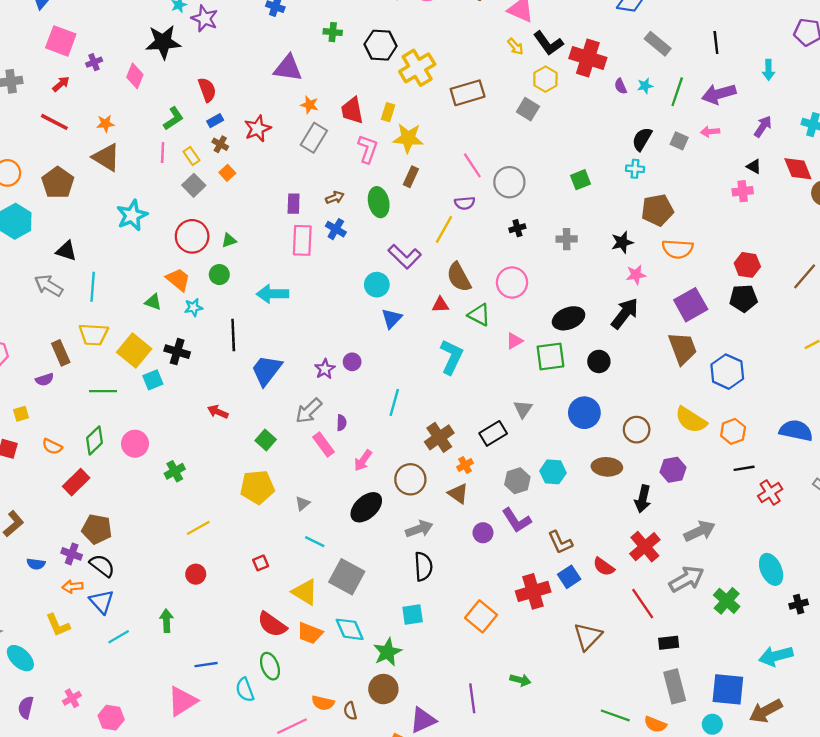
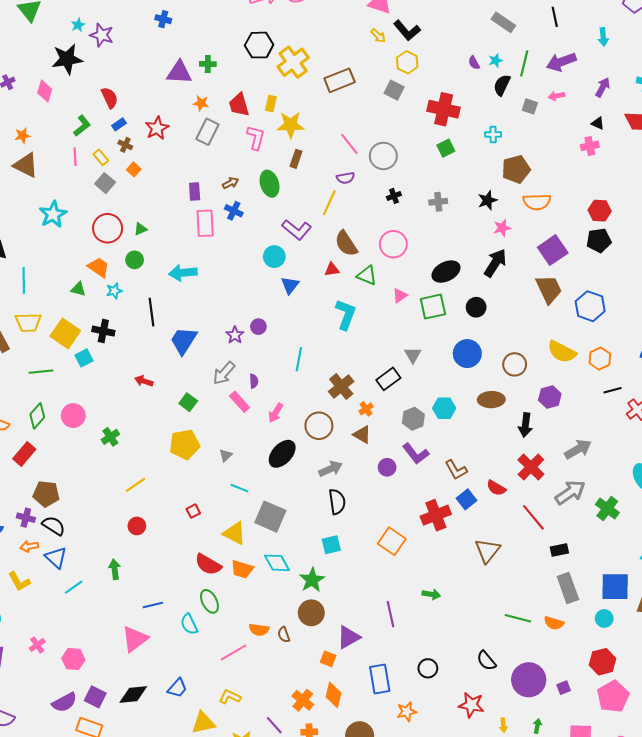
green cross: (333, 32) -> (208, 64), moved
red cross: (588, 58) -> (444, 109), moved
black semicircle: (642, 139) -> (502, 85), moved

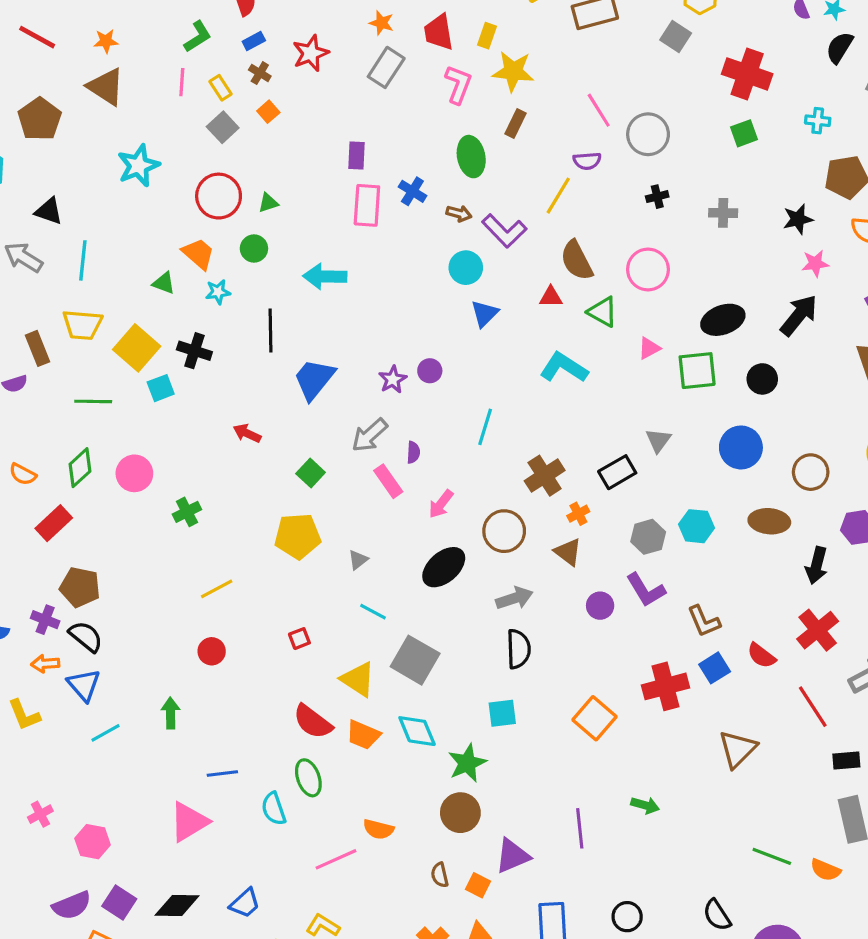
brown arrow: (230, 183) -> (459, 213), moved, turned 35
cyan L-shape: (346, 315) -> (564, 368), turned -84
brown semicircle: (284, 635) -> (440, 875), moved

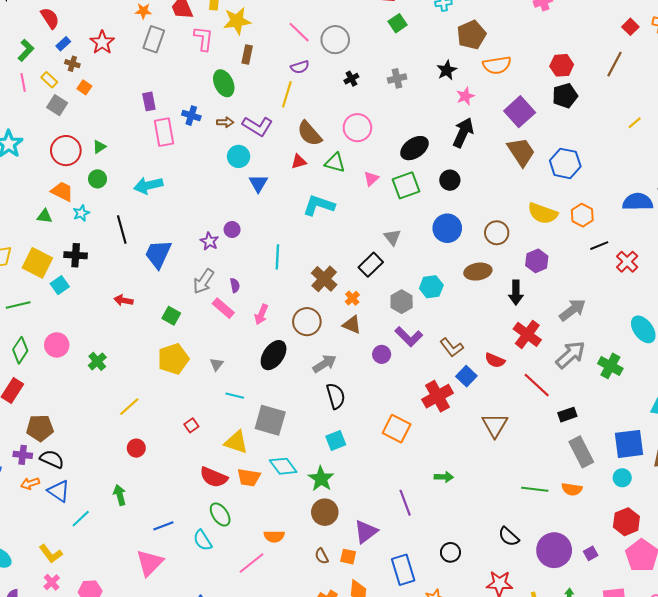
yellow L-shape: (24, 715) -> (51, 554), moved

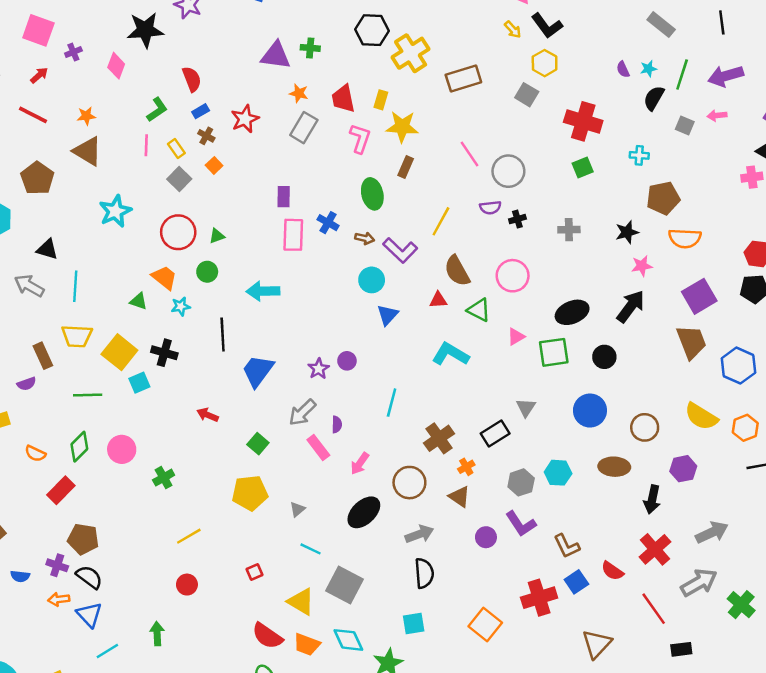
purple semicircle: (300, 67) -> (490, 208), moved

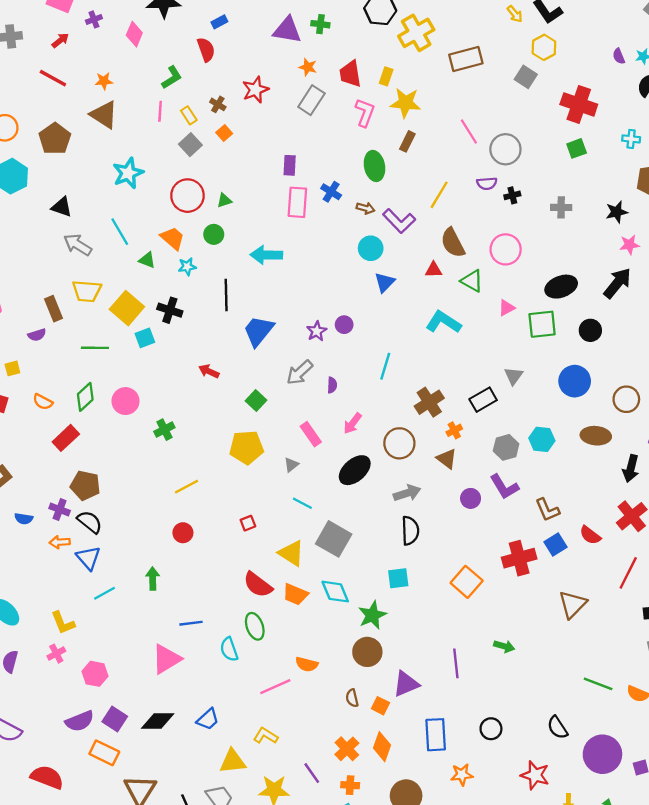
blue rectangle: (201, 111) -> (219, 22), moved
gray arrow: (29, 286) -> (78, 245), moved
cyan line: (75, 286) -> (120, 232), moved, turned -36
pink rectangle: (318, 448) -> (311, 434), moved
red line: (654, 609) -> (628, 573), turned 60

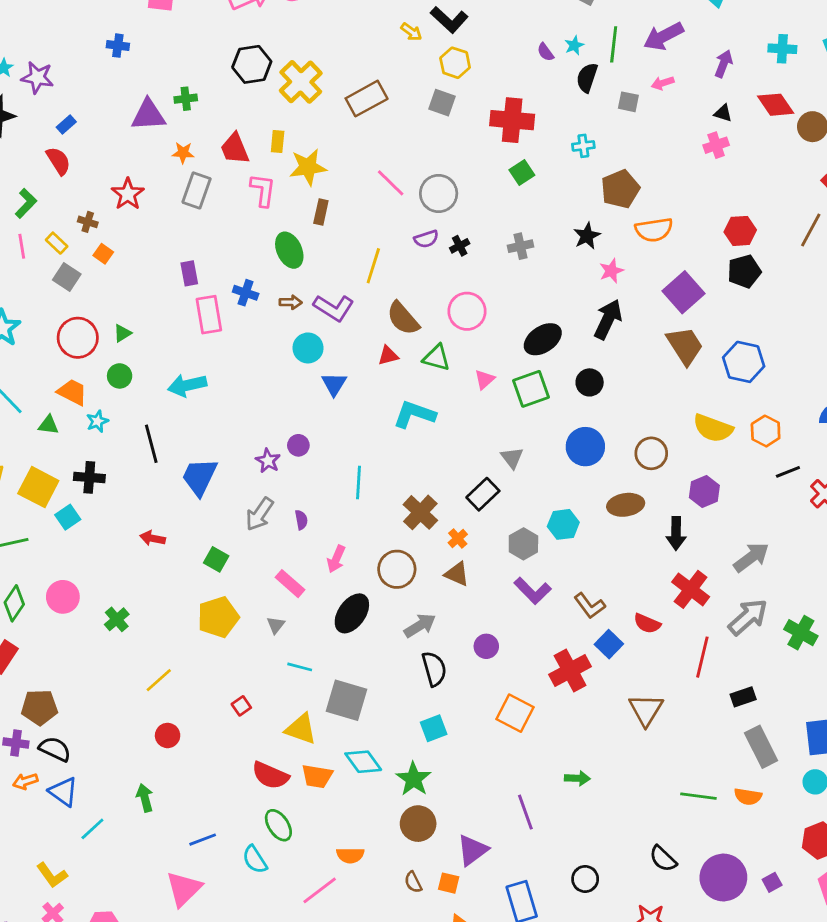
purple circle: (471, 498) -> (486, 646), moved

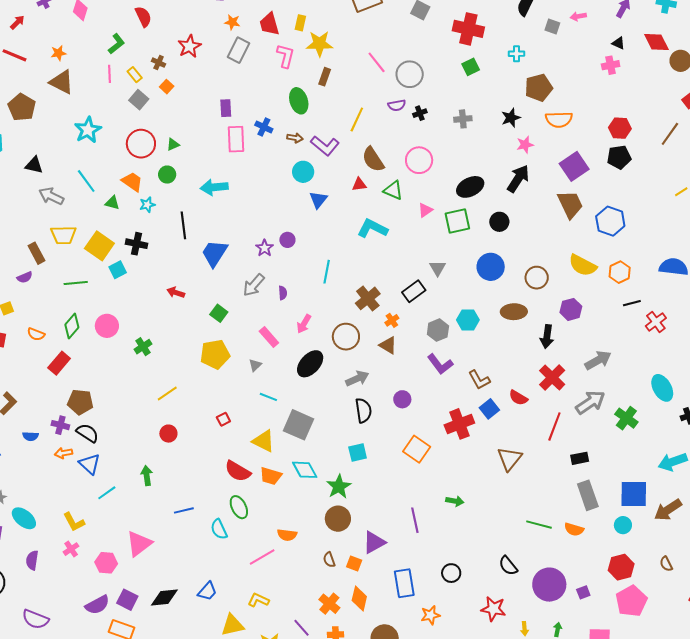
pink triangle: (184, 889) -> (139, 544), moved

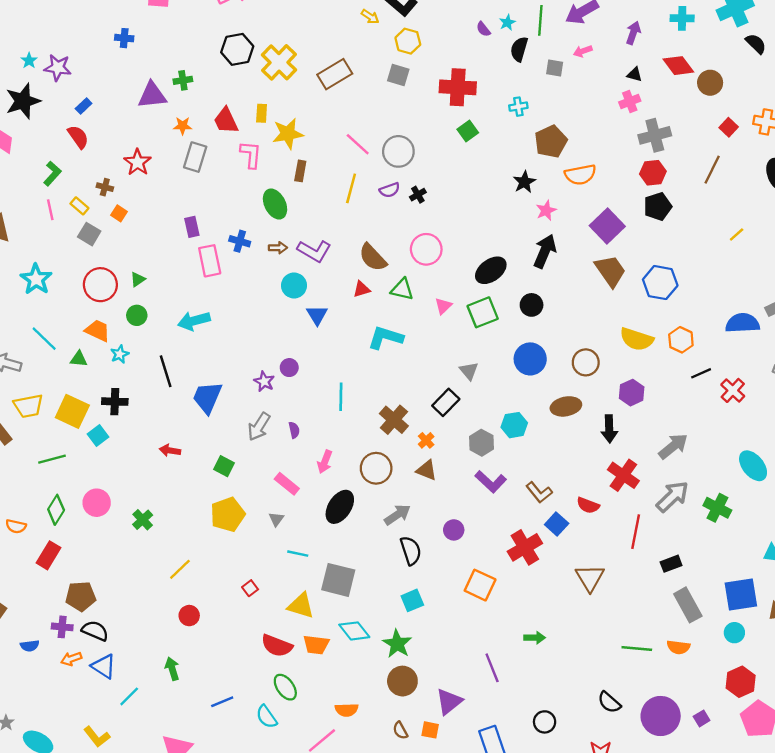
gray cross: (463, 119) -> (655, 135), moved, size x1.5
yellow line: (357, 120) -> (351, 188), moved

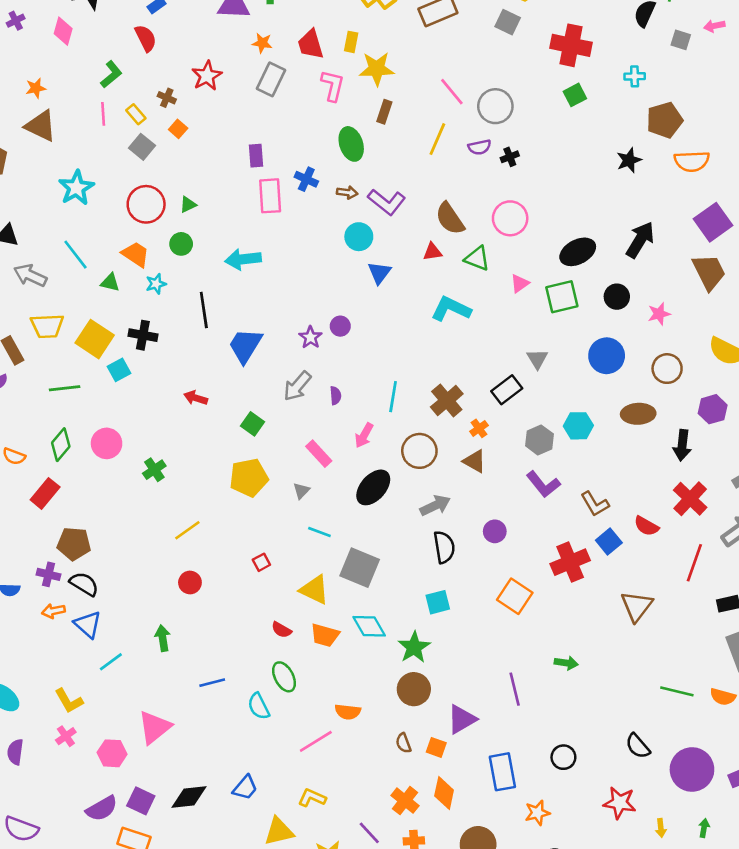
pink star: (546, 210) -> (659, 314), moved
cyan line: (341, 397) -> (393, 397), moved
red semicircle: (277, 646) -> (281, 630), size x0.6

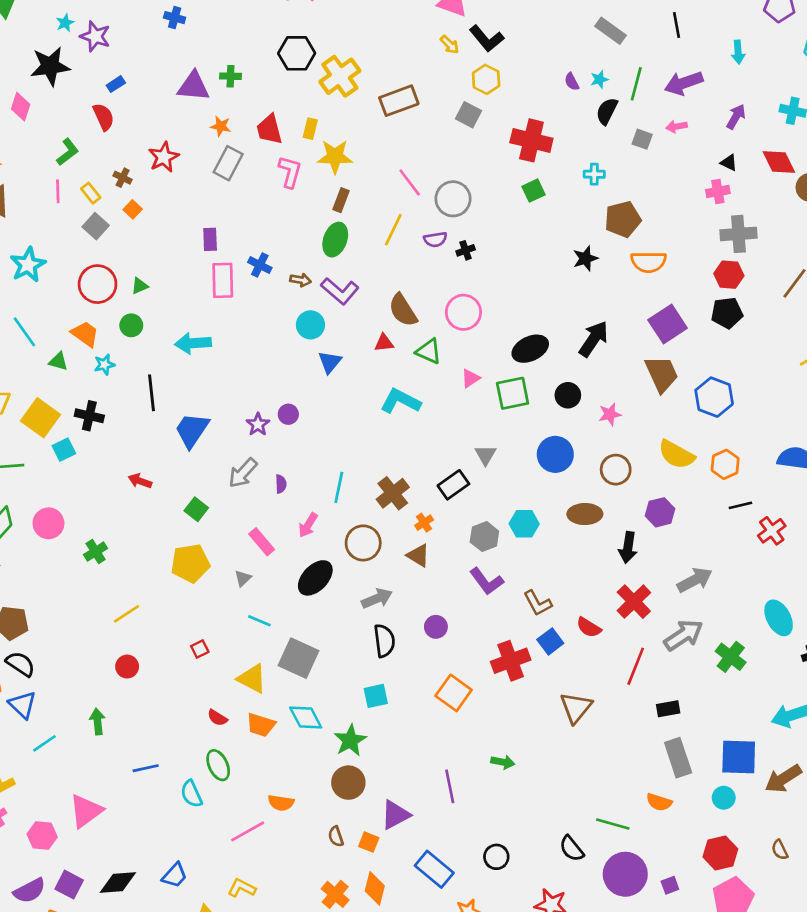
green ellipse: (351, 144) -> (335, 240), moved, turned 36
green line: (677, 691) -> (613, 824), moved
blue rectangle: (502, 772) -> (434, 869), turned -42

